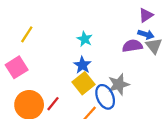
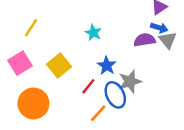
blue star: (82, 65) -> (107, 66), moved
yellow square: (84, 83) -> (59, 66), moved
red line: (53, 104) -> (88, 86), moved

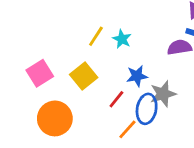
yellow line: (31, 28) -> (96, 36), moved
blue star: (107, 66) -> (137, 76), turned 30
blue ellipse: (115, 95) -> (147, 109), turned 35

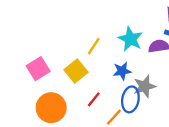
yellow line: (96, 36) -> (94, 46), moved
cyan star: (122, 39) -> (130, 39), moved, size x1.5
red line: (116, 99) -> (94, 99), moved

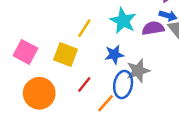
pink square: (38, 69) -> (25, 52), turned -30
yellow square: (76, 71) -> (65, 54), turned -30

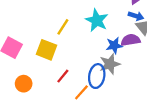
purple semicircle: (153, 28) -> (131, 40), moved
blue star: (114, 54) -> (114, 45), moved
orange circle: (39, 93) -> (24, 84), size x0.6

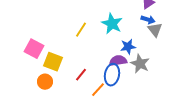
purple semicircle: (131, 40) -> (118, 61), moved
yellow square: (47, 50) -> (53, 62), moved
gray star: (110, 64) -> (140, 64), moved, turned -30

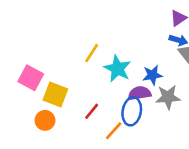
cyan star: (112, 24) -> (118, 69), moved
gray star: (140, 64) -> (168, 97), turned -30

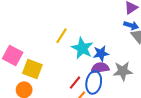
blue star: (152, 75) -> (101, 53), moved
red line: (92, 111) -> (75, 83), moved

